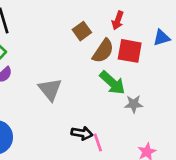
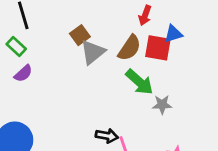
brown square: (82, 31) -> (80, 35), moved
blue triangle: (161, 38) -> (173, 34), moved
gray triangle: (50, 89) -> (93, 52), moved, turned 30

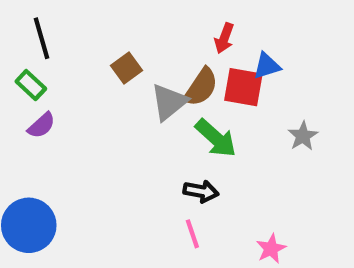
gray triangle: (93, 52) -> (169, 102), moved
gray star: (162, 105) -> (303, 136), moved, turned -30
black arrow: (107, 136) -> (201, 191), moved

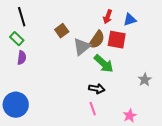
blue triangle: (267, 66) -> (130, 20), moved
purple semicircle: (41, 125) -> (22, 58), turned -40
gray star: (303, 136) -> (145, 80), moved

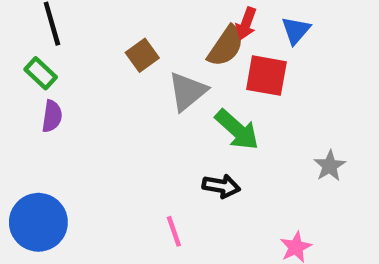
blue triangle: (130, 20) -> (296, 30), turned -32
brown semicircle: (97, 40) -> (226, 46), moved
pink line: (93, 109) -> (174, 231), moved

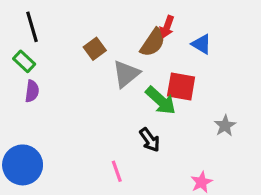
blue triangle: (296, 30) -> (202, 44), moved, turned -40
red square: (266, 76) -> (181, 86), moved
black arrow: (221, 186) -> (150, 140), turned 45

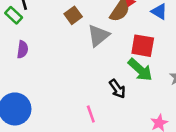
green rectangle: (24, 61) -> (14, 15), moved
green arrow: (161, 101) -> (140, 70), moved

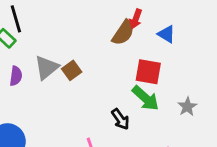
brown square: (73, 15) -> (72, 70), moved
gray triangle: (98, 36) -> (47, 68), moved

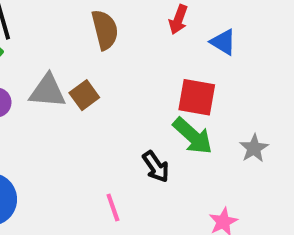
brown semicircle: (123, 33) -> (105, 30), moved, turned -48
gray triangle: (47, 68) -> (48, 91), turned 44

